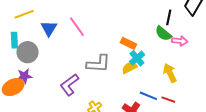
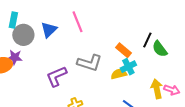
black line: (169, 17) -> (147, 40), moved
blue triangle: (49, 28) -> (49, 30), moved
pink arrow: (180, 41) -> (172, 90), moved

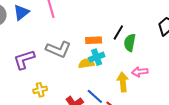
green semicircle: (160, 49) -> (130, 43), turned 42
orange rectangle: (124, 50) -> (94, 40), turned -49
pink arrow: (172, 90) -> (140, 72), moved, turned 147

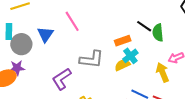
black line: (118, 32) -> (144, 26), turned -70

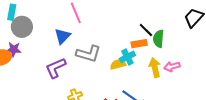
blue triangle: (45, 34) -> (62, 36), moved
orange rectangle: (123, 41) -> (139, 44), moved
yellow arrow: (162, 72) -> (155, 68), moved

